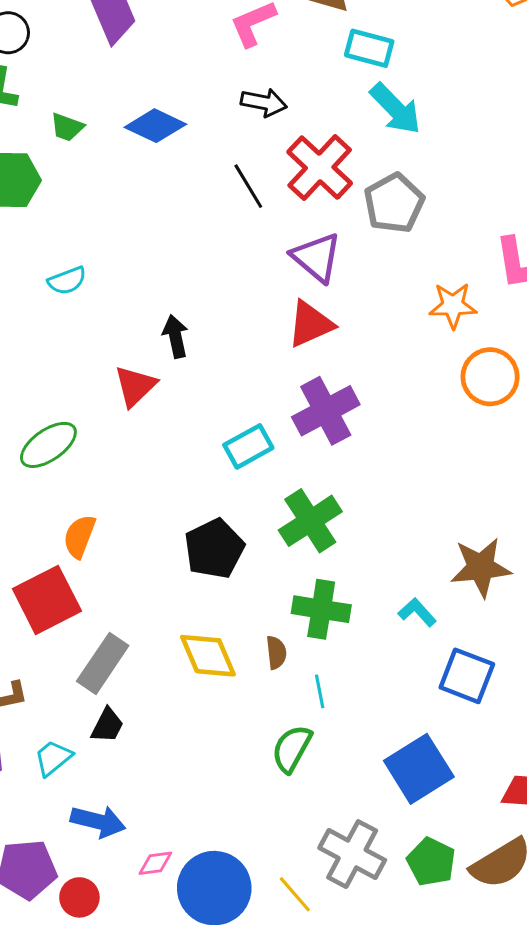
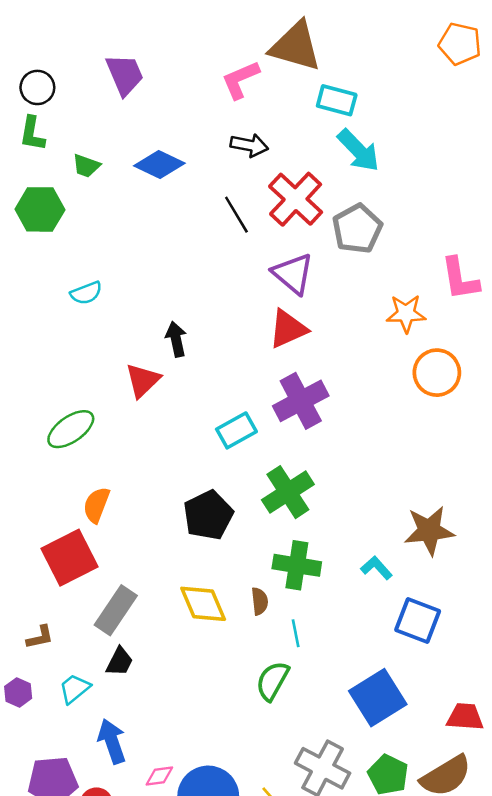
blue arrow: (98, 821) -> (112, 741), turned -123

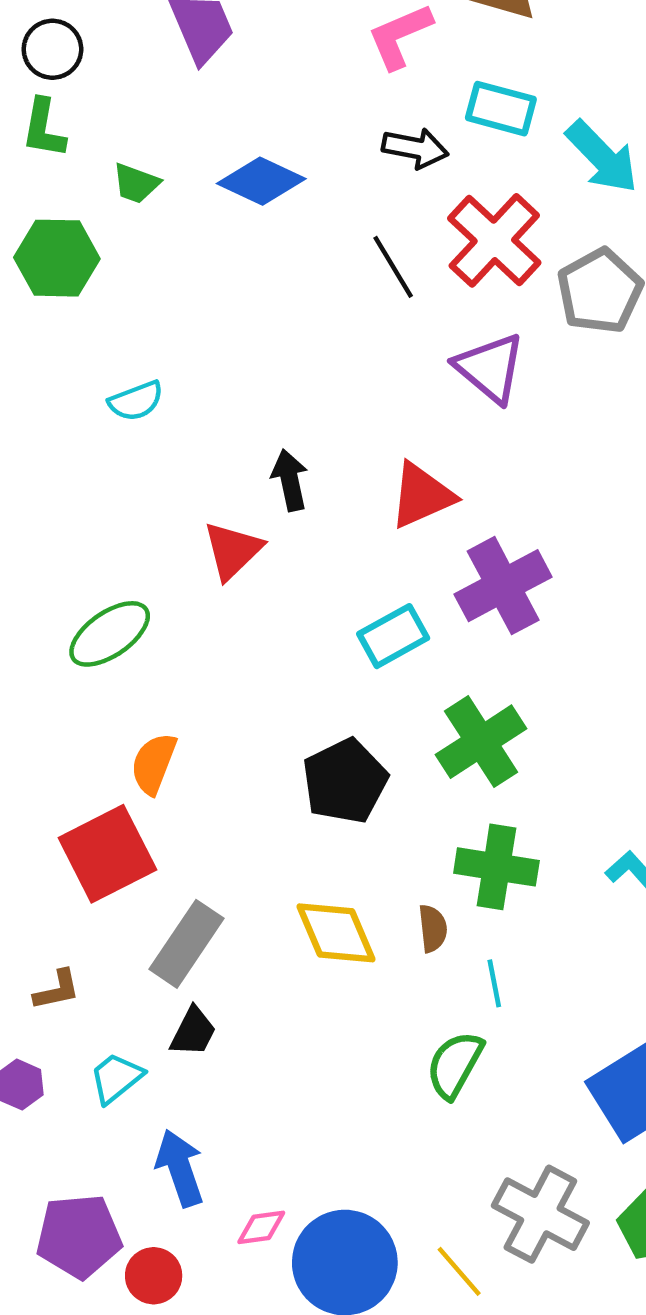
cyan rectangle: (337, 100) -> (501, 109), moved
red triangle: (288, 329) -> (422, 495), moved

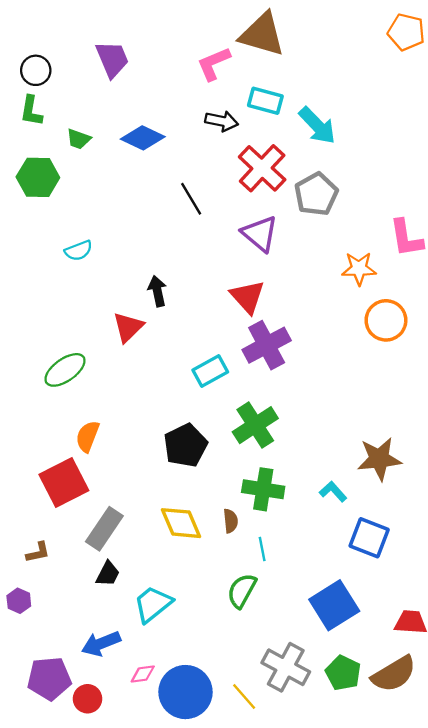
black line: (393, 267) -> (191, 199), moved
red triangle: (422, 495) -> (247, 297), moved, turned -48
cyan trapezoid: (116, 1078) -> (153, 604), moved, size x1.4
blue arrow: (180, 1168) -> (101, 644), turned -93

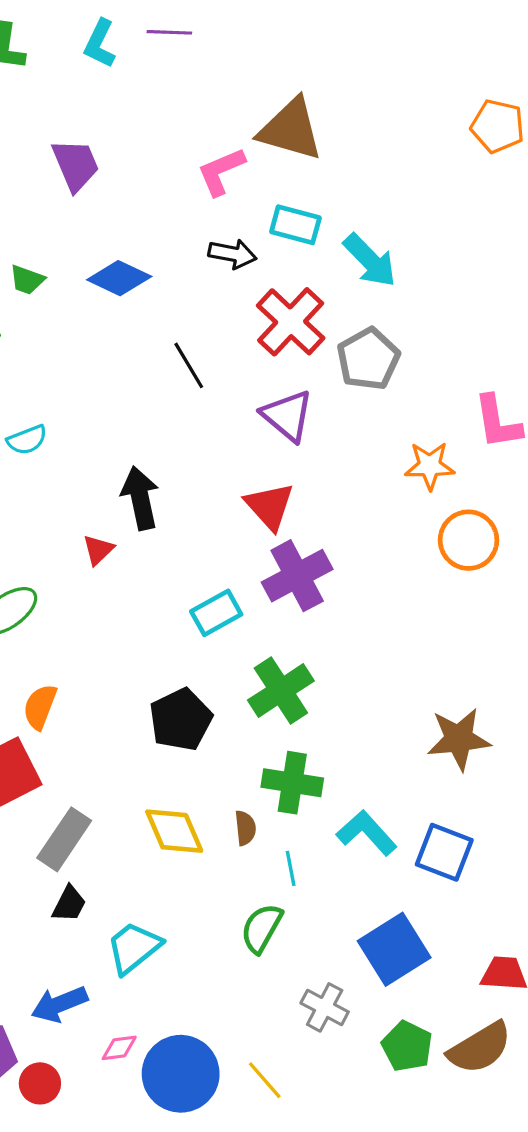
black arrow: (157, 291) -> (140, 498), size x1.4
red triangle: (128, 327) -> (98, 550), size x0.7
cyan L-shape: (333, 492) -> (367, 833), moved, size x1.5
gray cross: (286, 667) -> (325, 1007), moved, size x0.7

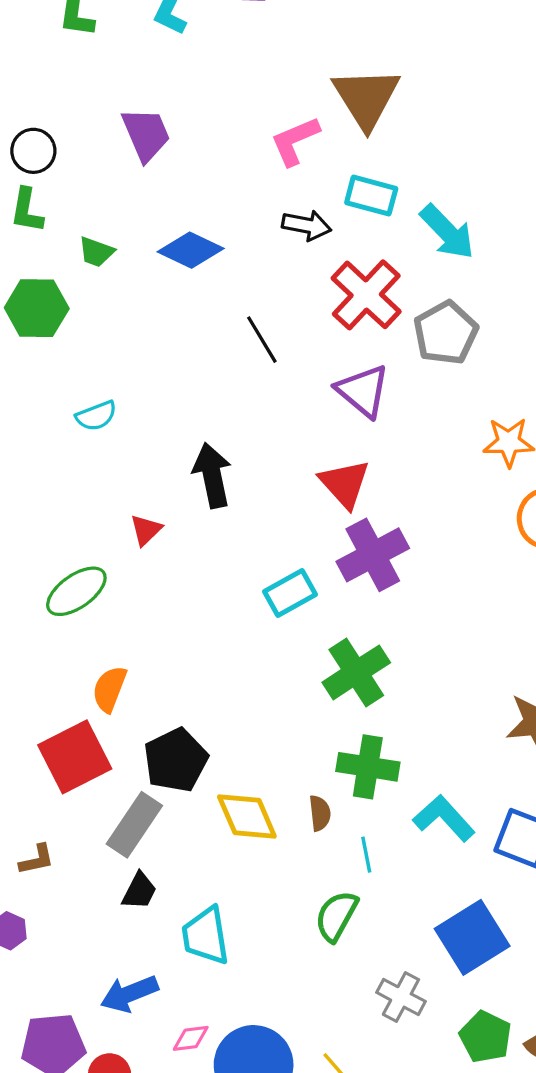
brown triangle: (291, 129) -> (366, 98), turned 42
red triangle: (98, 550) -> (146, 530), moved
black pentagon: (181, 720) -> (176, 760), moved
cyan trapezoid: (134, 948) -> (206, 936), turned -60

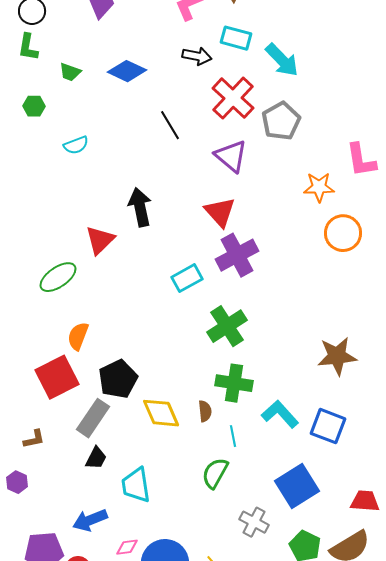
green hexagon: (37, 308) -> (34, 106), size x0.6
cyan semicircle: (96, 416) -> (76, 145), moved
red triangle: (146, 530) -> (100, 240), size x1.5

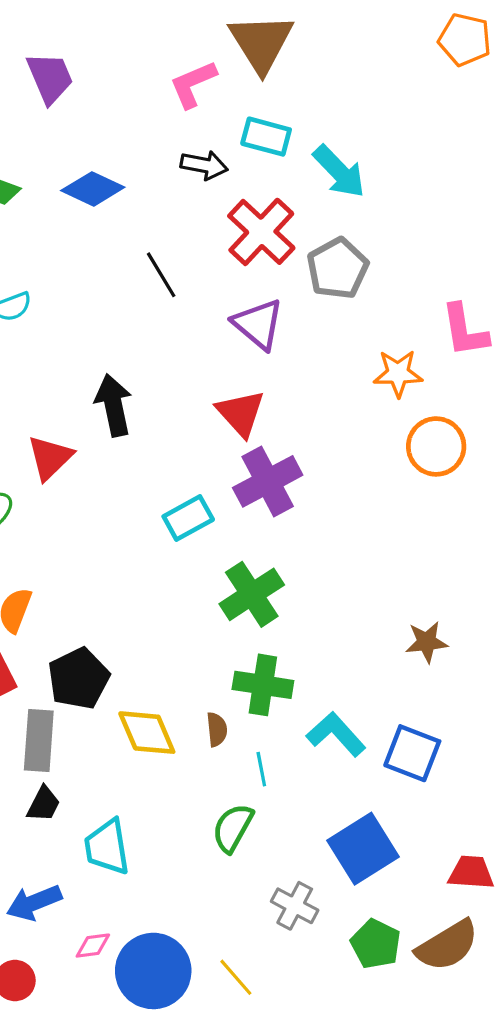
brown star: (337, 356) -> (427, 642), size x0.7
gray rectangle: (93, 418) -> (39, 741), turned -30

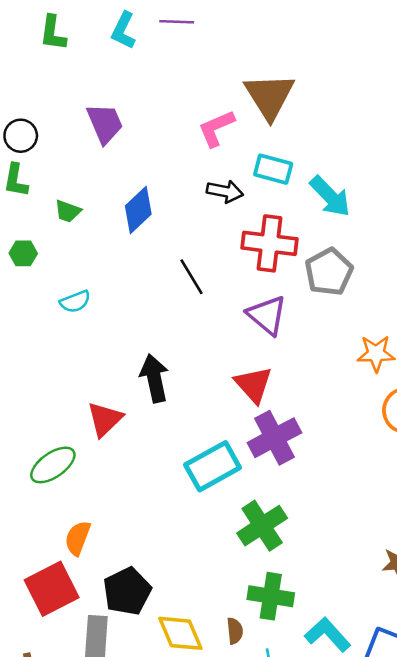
blue diamond: (93, 189) -> (138, 210), turned -69
red cross: (261, 232) -> (269, 243), turned -36
cyan rectangle: (188, 518) -> (213, 466), size x1.4

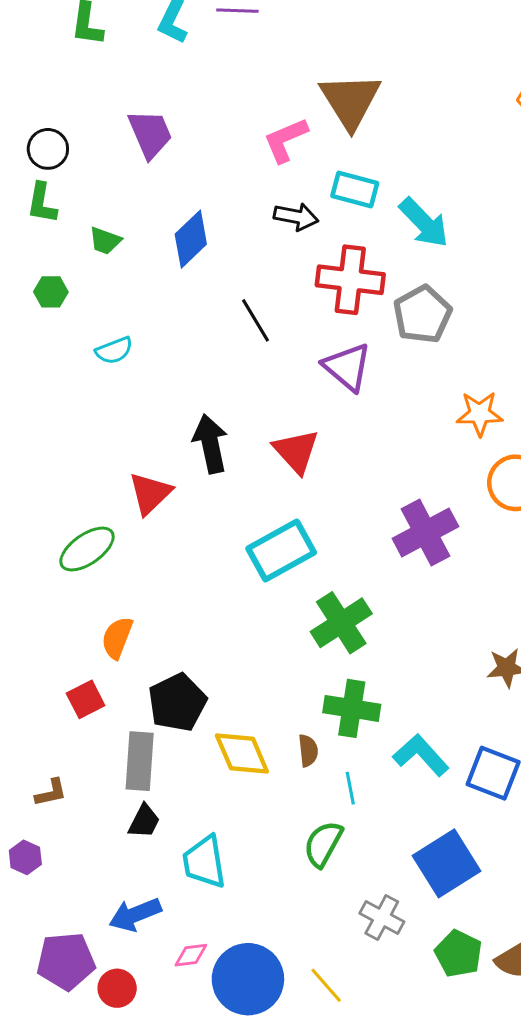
red triangle: (253, 385) -> (296, 451), moved
purple cross: (274, 438) -> (425, 532), moved
red square: (52, 589) -> (86, 699), size x0.6

